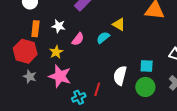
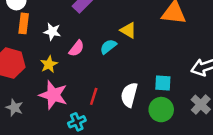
orange rectangle: (35, 29) -> (24, 23), moved
gray star: (30, 77) -> (14, 108), moved
red line: (97, 89) -> (94, 96), moved

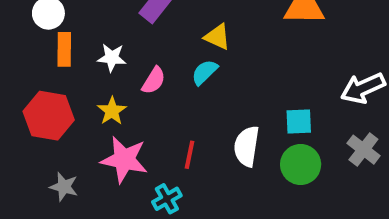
yellow triangle: (128, 30) -> (217, 37), moved

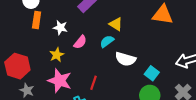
red hexagon: (49, 116) -> (17, 66), moved
cyan square: (299, 122) -> (152, 73), turned 32
white semicircle: (247, 146) -> (125, 59), moved, turned -90

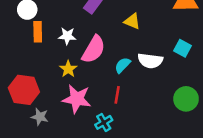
cyan semicircle: (107, 41) -> (123, 65), moved
pink semicircle: (80, 42) -> (94, 49), size x1.6
cyan square: (152, 73) -> (182, 48), moved

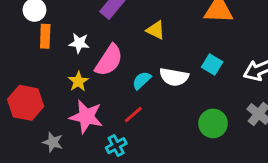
red line: (117, 95) -> (133, 114), turned 36
gray star: (40, 117) -> (53, 142), moved

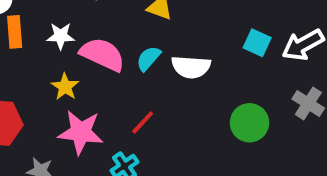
pink semicircle: (109, 60) -> (102, 54), turned -92
cyan square: (212, 65) -> (257, 43), moved
cyan semicircle: (142, 80) -> (148, 58), moved

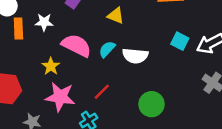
white star: (61, 36) -> (44, 22), moved
green circle: (249, 123) -> (152, 104), moved

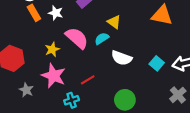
orange rectangle: (18, 29) -> (34, 13), turned -42
cyan square: (180, 41) -> (157, 63), moved
cyan semicircle: (107, 49) -> (102, 39), moved

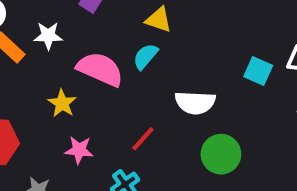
white semicircle: (122, 58) -> (195, 103), moved
pink star: (54, 76) -> (79, 150), size x0.6

